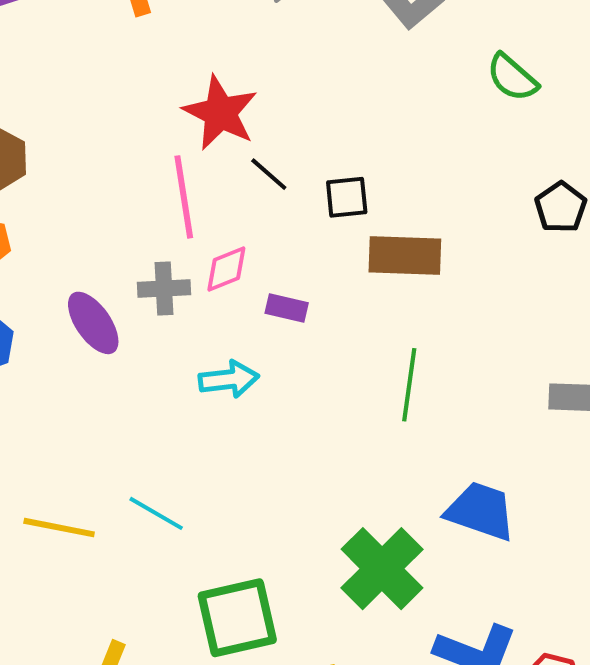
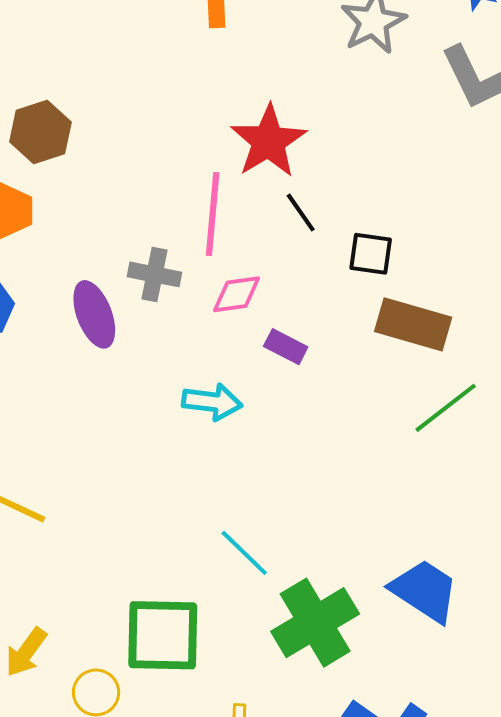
gray cross: (164, 288) -> (155, 274), moved
green line: (409, 385) -> (446, 408), moved, turned 30
cyan line: (156, 513) -> (244, 553), moved

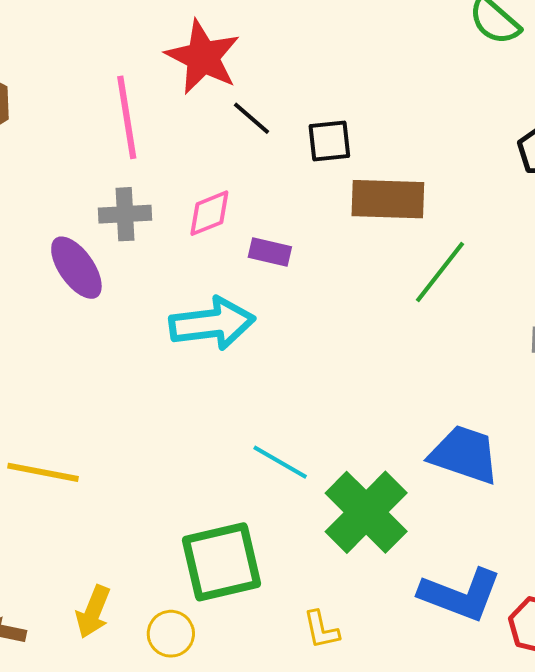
pink line: (213, 214) -> (127, 117), moved
cyan arrow: (212, 402) -> (212, 324), size x1.4

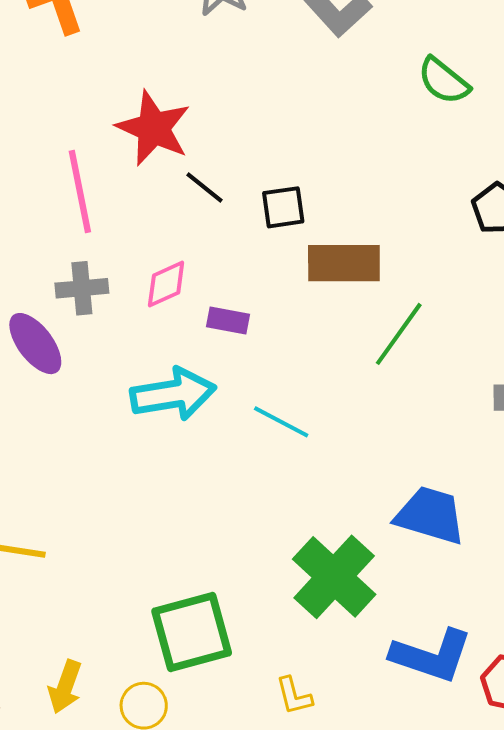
cyan line: (280, 462) -> (281, 422), moved

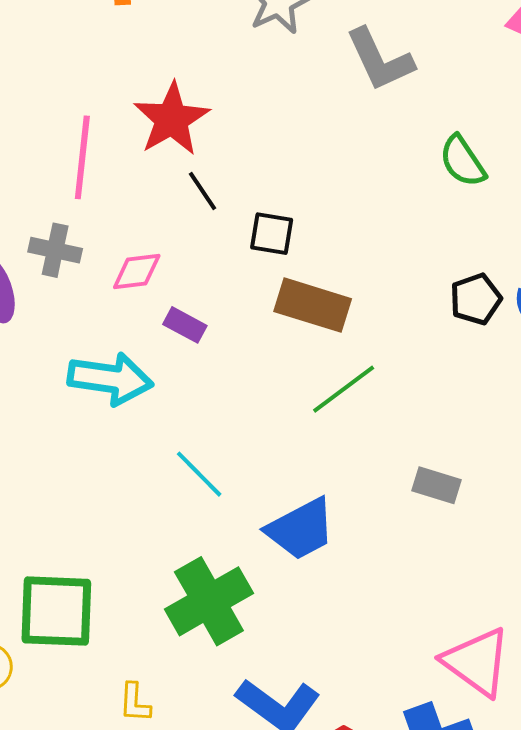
cyan line: (281, 422) -> (199, 474), moved
blue trapezoid: (430, 515) -> (301, 529), moved, turned 118

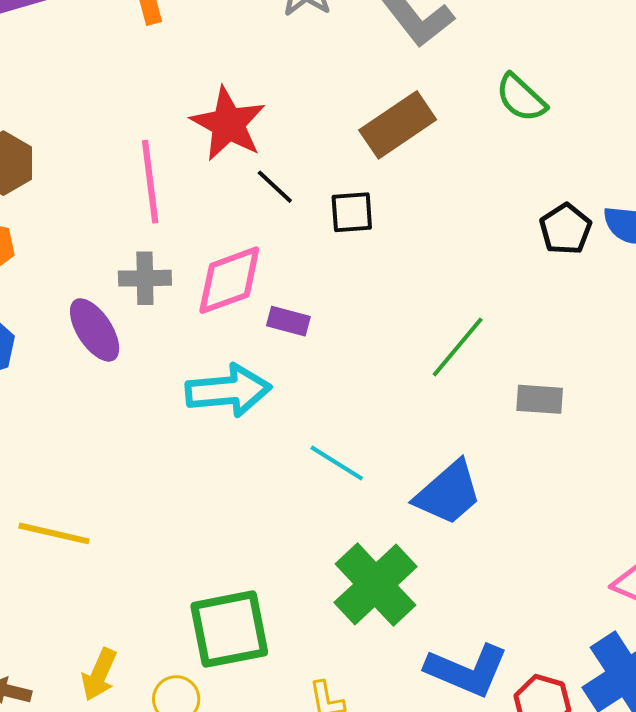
pink diamond: (137, 272) -> (229, 280), size x1.5
brown rectangle: (313, 305) -> (398, 125), moved, turned -38
gray rectangle: (436, 485) -> (540, 399), moved

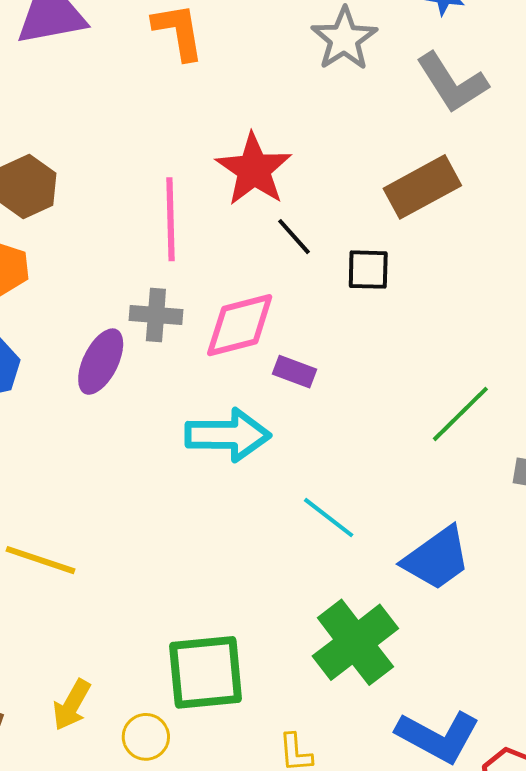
purple ellipse: (95, 330) -> (101, 362), turned 54

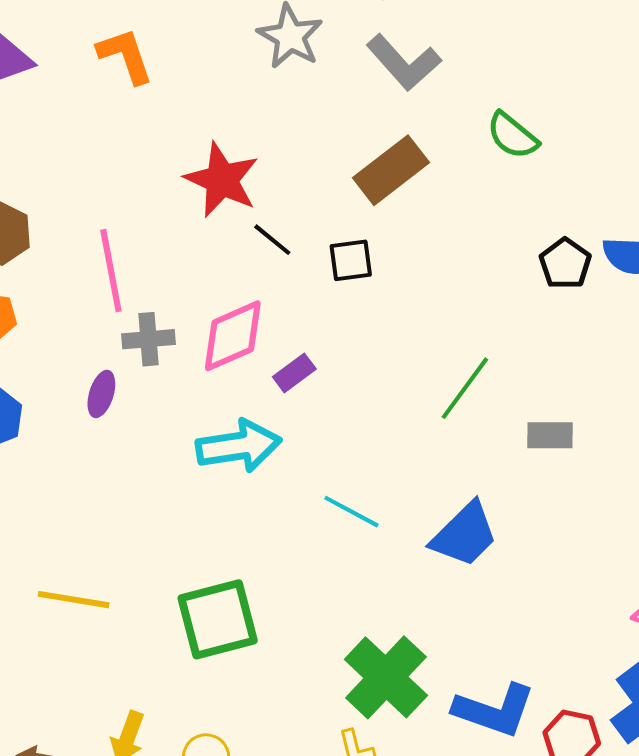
pink line: (170, 219) -> (111, 271), moved
purple ellipse: (101, 362) -> (101, 394), size x0.7
purple rectangle: (294, 372) -> (294, 373), turned -48
green cross: (355, 642) -> (386, 677), moved
green square: (206, 672) -> (218, 619), moved

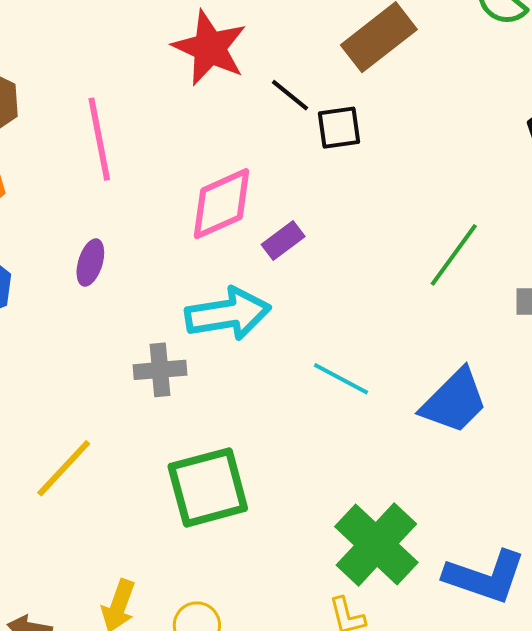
black line: (272, 240) -> (290, 95), moved
gray cross: (148, 339) -> (160, 370), moved
yellow line: (74, 600) -> (64, 468), turned -56

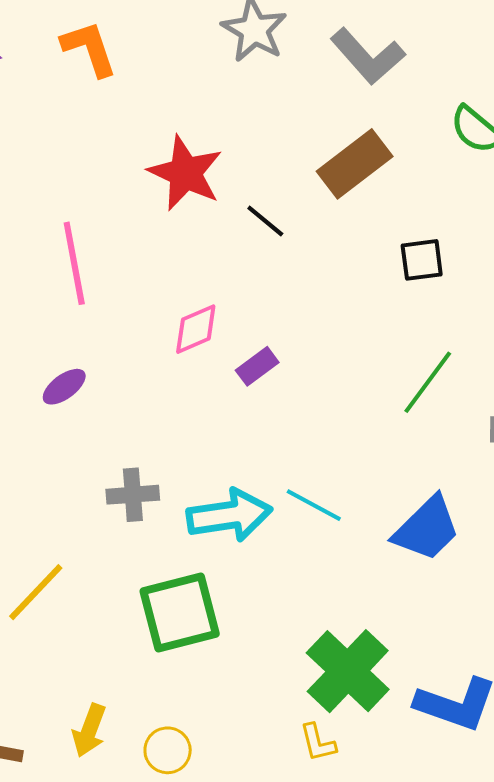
black square: (339, 128) -> (422, 260), moved
pink diamond: (221, 204) -> (196, 329), size x0.7
purple ellipse: (90, 263) -> (64, 387), turned 36
cyan arrow: (228, 314) -> (229, 515), moved

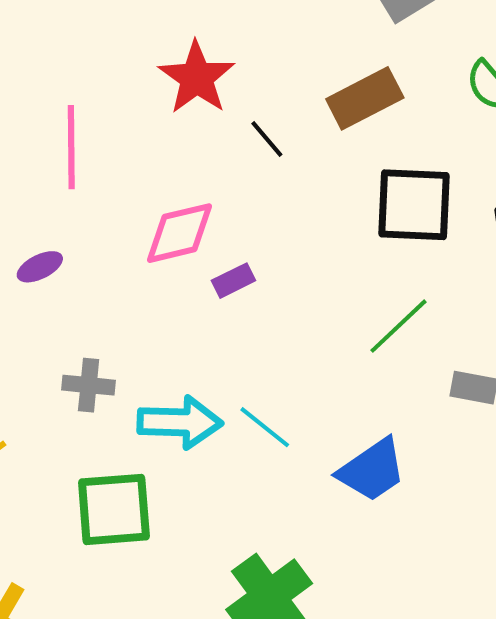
black square: (422, 260) -> (414, 205), size x1.8
pink diamond: (196, 329) -> (179, 233), size x1.4

